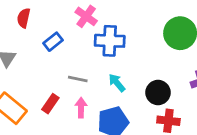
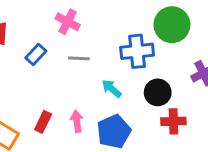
blue cross: (110, 41) -> (137, 51), moved
gray line: (78, 79) -> (79, 58), moved

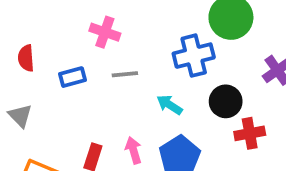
blue rectangle: (36, 54) -> (72, 77), turned 40

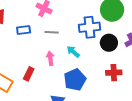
black circle: (226, 101) -> (109, 43), moved
pink arrow: (133, 150) -> (50, 58), moved

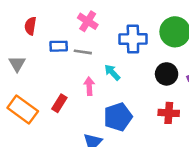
blue cross: (89, 27) -> (133, 39), moved
gray line: (52, 32) -> (83, 52), moved
cyan arrow: (73, 52) -> (112, 72), moved

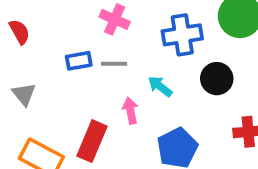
red semicircle: (30, 26) -> (19, 32), moved, turned 150
black circle: (167, 74) -> (217, 79), moved
red rectangle: (59, 103) -> (92, 141), size x1.5

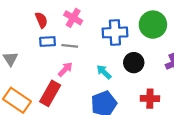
red semicircle: (19, 32) -> (41, 20), moved
cyan arrow: (160, 86) -> (104, 72), moved
pink arrow: (130, 111) -> (65, 69), moved, turned 49

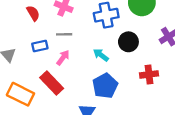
blue rectangle: (48, 41) -> (40, 46), moved
red rectangle: (50, 93) -> (52, 83), turned -65

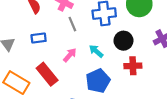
gray line: (64, 34) -> (72, 24), moved, turned 64
pink arrow: (63, 58) -> (70, 55), moved
red cross: (149, 74) -> (133, 66), moved

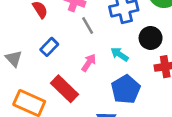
blue rectangle: (39, 38) -> (49, 47), turned -32

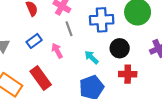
pink arrow: (89, 63) -> (57, 51), moved, turned -72

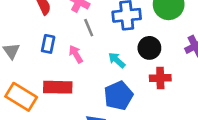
blue rectangle: (34, 41) -> (48, 44), turned -40
red rectangle: (41, 78) -> (58, 87), turned -50

